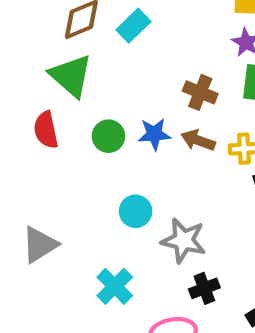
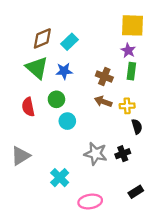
red semicircle: (46, 130) -> (28, 107), moved
blue star: (154, 134) -> (64, 71), moved
cyan circle: (136, 211) -> (67, 121), moved
black cross: (204, 288) -> (123, 154), moved

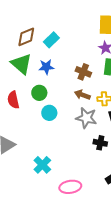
gray star: (96, 154) -> (86, 118), moved
black cross: (123, 154) -> (100, 143), turned 32

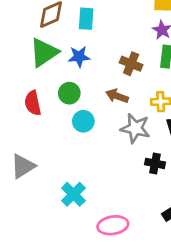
cyan rectangle: (51, 40) -> (86, 19), turned -42
green triangle: (21, 64) -> (44, 52), turned 45
brown arrow: (82, 95) -> (117, 96), moved

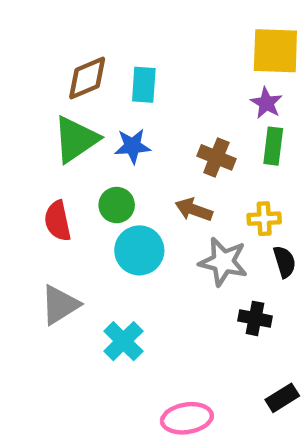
cyan circle: (83, 121) -> (139, 250), size x1.4
gray triangle: (23, 166) -> (60, 305), moved
cyan cross: (73, 194) -> (123, 341), moved

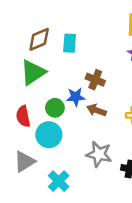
blue star: (133, 146) -> (76, 97), moved
brown cross: (216, 157) -> (95, 80), moved
cyan circle: (139, 250) -> (49, 135), moved
gray star: (223, 262) -> (99, 154), moved

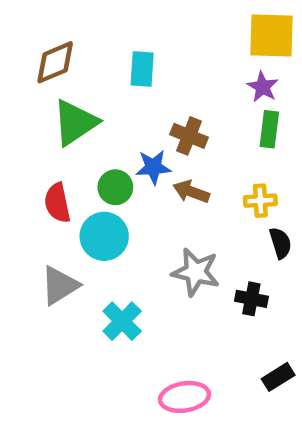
brown diamond: (39, 39) -> (55, 62), moved

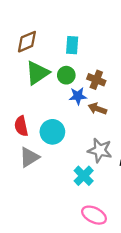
green circle: (115, 187) -> (66, 75), moved
red semicircle: (57, 203) -> (21, 126), moved
cyan cross: (122, 321) -> (84, 176), moved
pink ellipse: (185, 397) -> (94, 215), turned 35

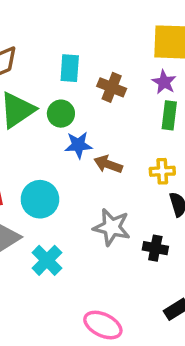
brown cross: (96, 80) -> (112, 87), moved
cyan cross: (84, 176) -> (47, 260), moved

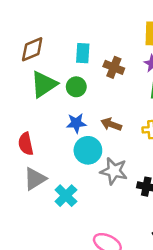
blue star: (78, 145) -> (76, 123), moved
cyan circle: (40, 199) -> (88, 150), moved

